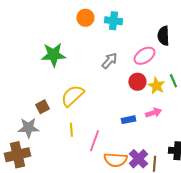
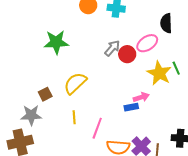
red circle: (137, 82) -> (127, 54), moved
yellow star: (156, 86) -> (159, 73), size x1.4
pink arrow: (153, 113) -> (141, 97), moved

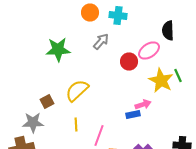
gray arrow: (112, 48) -> (101, 42), moved

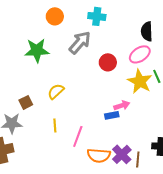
orange circle: (90, 12) -> (55, 16), moved
gray arrow: (101, 42) -> (80, 42), size x1.4
pink ellipse: (149, 50) -> (140, 54), moved
yellow semicircle: (77, 90) -> (56, 91), size x0.7

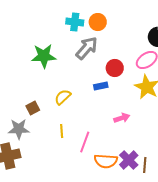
orange circle: (55, 16) -> (98, 22), moved
cyan cross: (97, 16) -> (75, 22), moved
pink arrow: (122, 105) -> (122, 118), moved
blue rectangle: (112, 115) -> (101, 86), moved

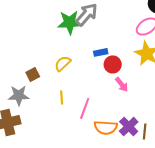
green star: (44, 56) -> (70, 22), moved
red circle: (115, 68) -> (113, 64), moved
pink arrow: (122, 118) -> (122, 84), turned 70

